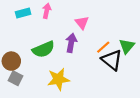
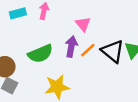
orange line: (103, 47) -> (88, 50), moved
black triangle: (112, 60) -> (113, 51), moved

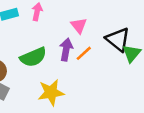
black triangle: (113, 51) -> (118, 39), moved

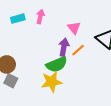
green semicircle: (33, 57) -> (57, 64), moved

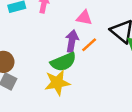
pink triangle: (74, 28) -> (84, 18), turned -40

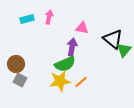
orange line: (89, 45) -> (81, 82), moved

